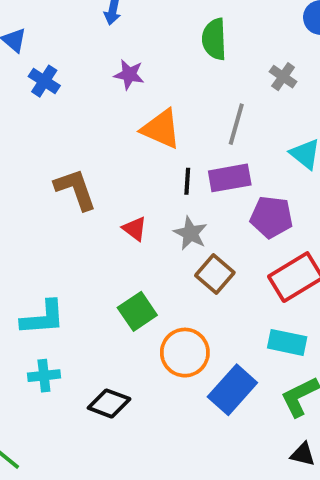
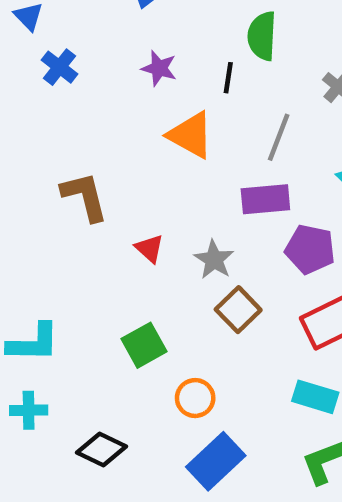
black line: (187, 181) -> (228, 78), moved
orange circle: (185, 353) -> (195, 398), size x0.7
blue rectangle: (232, 390) -> (216, 461), moved

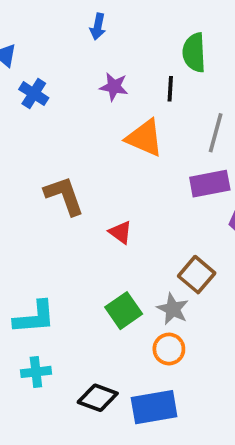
gray star: (214, 260) -> (173, 309), moved
blue rectangle: (216, 461) -> (154, 407), moved, turned 39

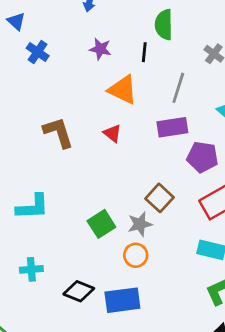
red triangle: (120, 232) -> (112, 133), moved
gray star: (173, 309) -> (140, 224), turned 30
cyan L-shape: (34, 317) -> (33, 207), moved

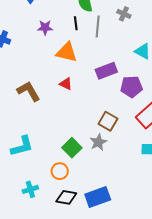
gray line: (178, 88) -> (98, 27), moved
orange circle: (136, 255) -> (60, 171), moved

